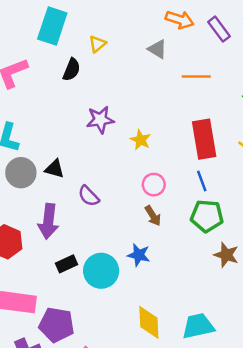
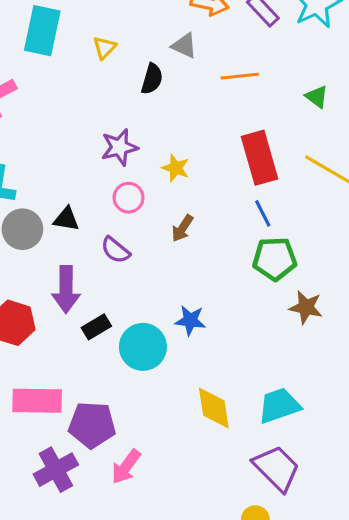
black semicircle: (72, 70) -> (152, 79), moved
pink circle: (154, 185) -> (129, 198), moved
brown arrow: (153, 216) -> (182, 228), moved, turned 72
black rectangle: (66, 264) -> (96, 327), moved

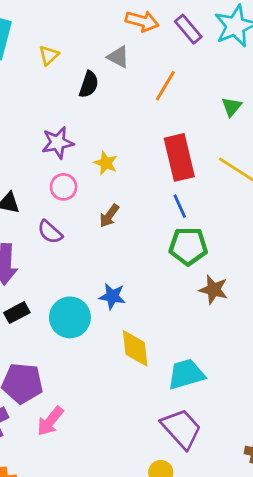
orange line: (240, 76) -> (165, 86), turned -56
green triangle: (317, 97) -> (232, 107), turned 30
black rectangle: (96, 327) -> (17, 313), moved
yellow diamond: (214, 408) -> (135, 348), moved

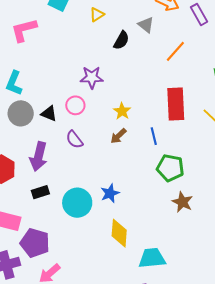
yellow star: (106, 163) -> (122, 111), moved
pink circle: (64, 187) -> (75, 105), moved
blue line: (180, 206) -> (154, 136), moved
blue star: (112, 296) -> (110, 193), turned 30

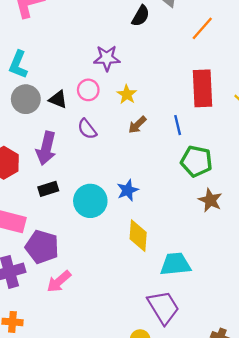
yellow star: (122, 111) -> (127, 94), moved

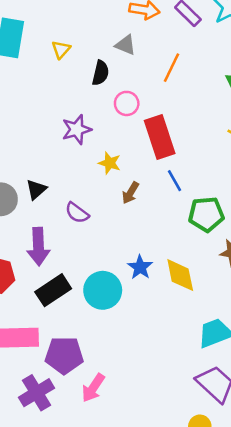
red rectangle: (203, 88) -> (160, 137), moved
pink circle: (88, 90) -> (127, 103), moved
black triangle: (58, 99) -> (36, 189), turned -48
black rectangle: (48, 189) -> (53, 290), size x1.5
yellow diamond: (138, 236) -> (180, 275), moved

